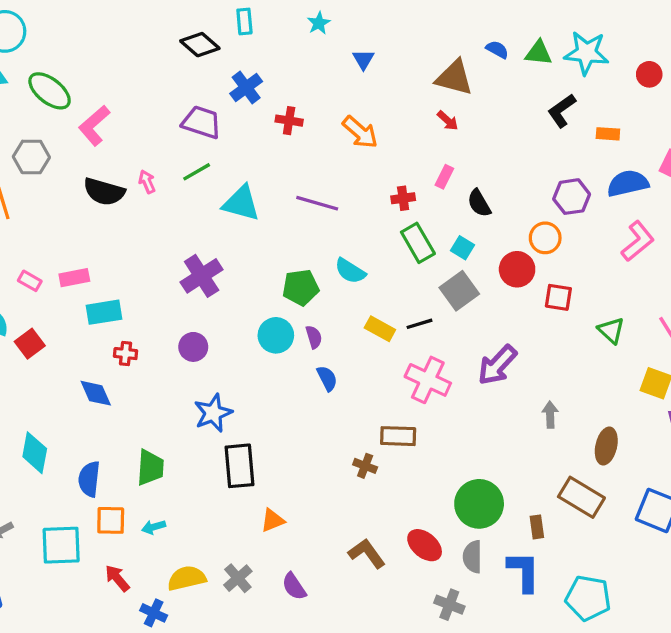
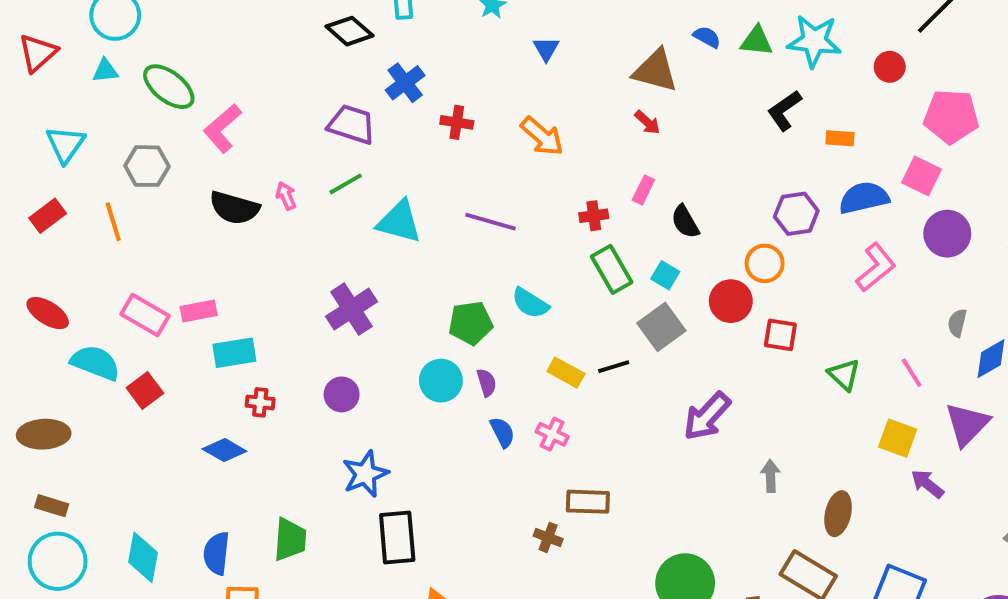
pink rectangle: (30, 281) -> (145, 315), size x1.6
pink cross: (428, 380) -> (552, 434), moved, size x0.6
blue diamond: (96, 393) -> (224, 450), turned -36
cyan diamond: (35, 453) -> (143, 557), moved

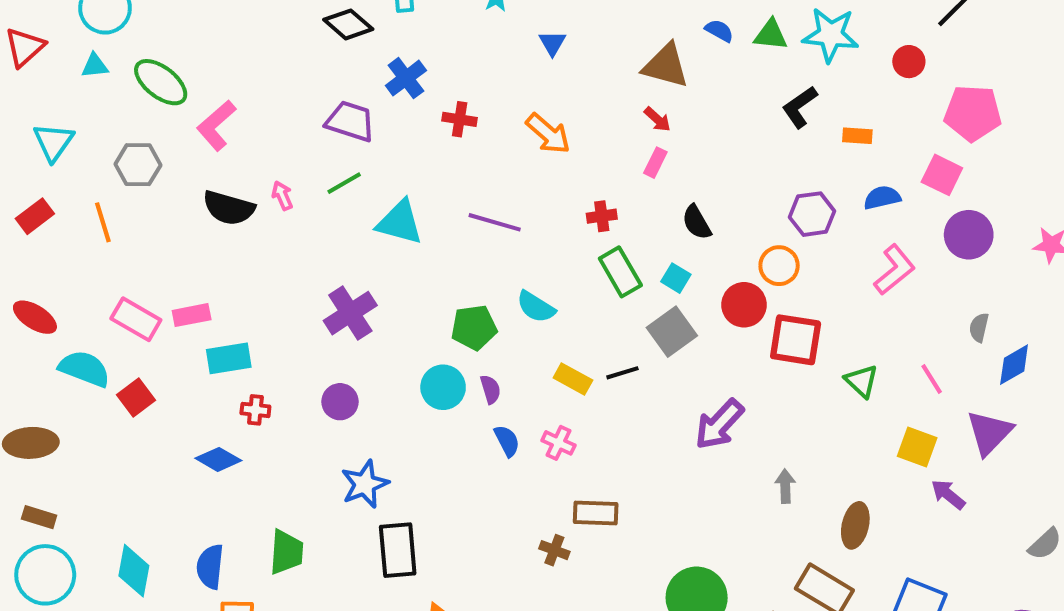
pink rectangle: (643, 190) -> (655, 163), moved
blue semicircle: (864, 198) -> (882, 198), size x0.7
red square: (780, 335) -> (796, 340), size x1.5

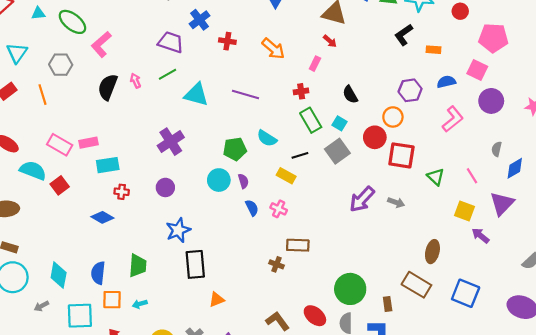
pink rectangle: (655, 163) -> (315, 64), moved
black semicircle: (229, 208) -> (108, 87), turned 95
black line: (622, 373) -> (300, 155), moved
gray arrow: (785, 486) -> (396, 202), moved, turned 112

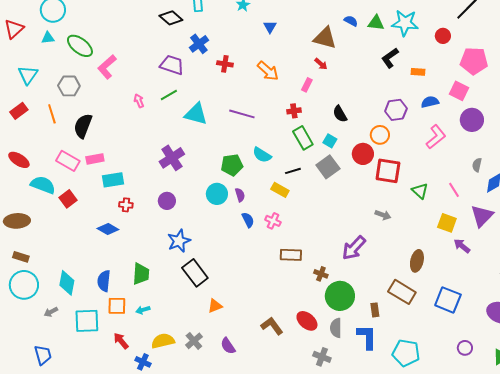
black semicircle: (108, 87) -> (83, 126), moved
purple arrow: (362, 199) -> (354, 248), moved
black rectangle: (195, 264) -> (195, 273), turned -32
brown cross: (276, 264) -> (321, 274), moved

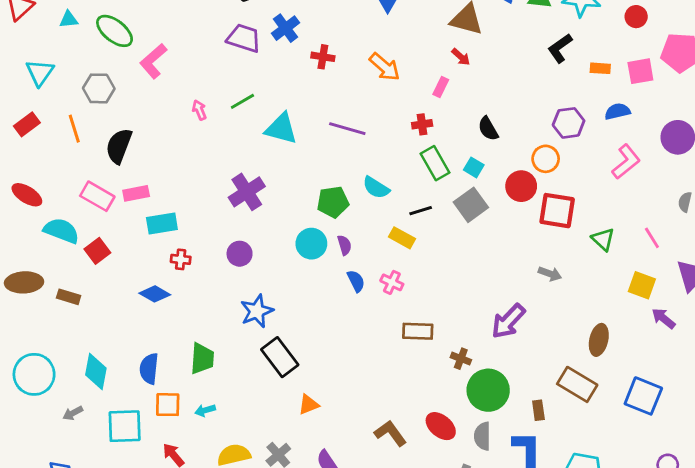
purple trapezoid: (172, 65) -> (244, 38), moved
pink square: (459, 91) -> (640, 71), moved, turned -36
brown rectangle: (21, 257) -> (69, 297), moved

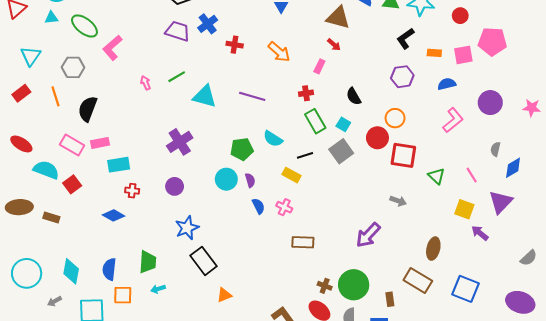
purple hexagon: (569, 123) -> (402, 77), moved
brown cross: (461, 359) -> (325, 286), moved
cyan arrow: (205, 410) -> (158, 289), moved

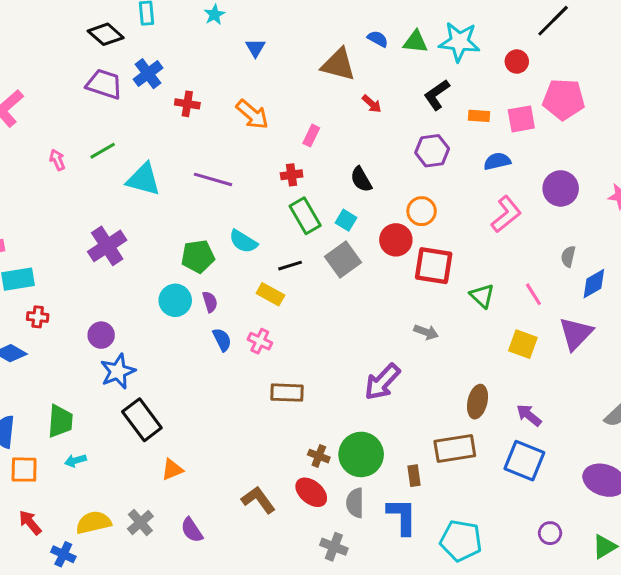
red arrow: (334, 45) -> (372, 104), moved
purple circle: (175, 186) -> (101, 335), moved
purple arrow: (480, 233) -> (529, 415), moved
brown rectangle: (418, 281) -> (455, 448), turned -40

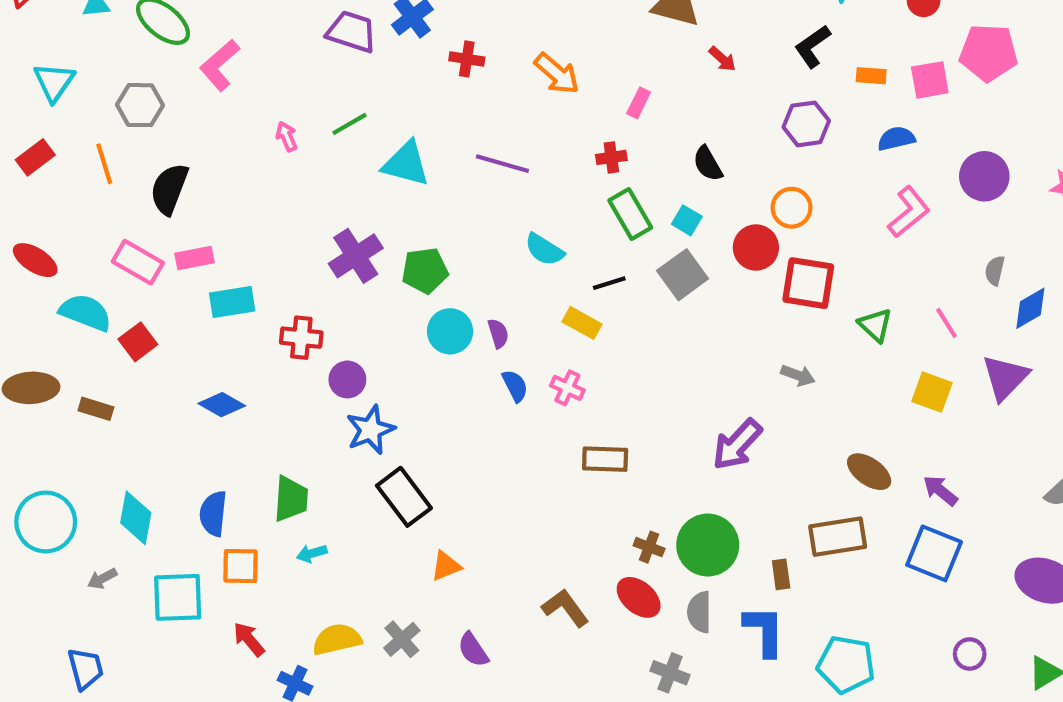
green pentagon: (198, 256) -> (425, 271), moved
red cross: (38, 317) -> (301, 338), moved, size x1.4
brown ellipse: (477, 402) -> (869, 472), turned -68

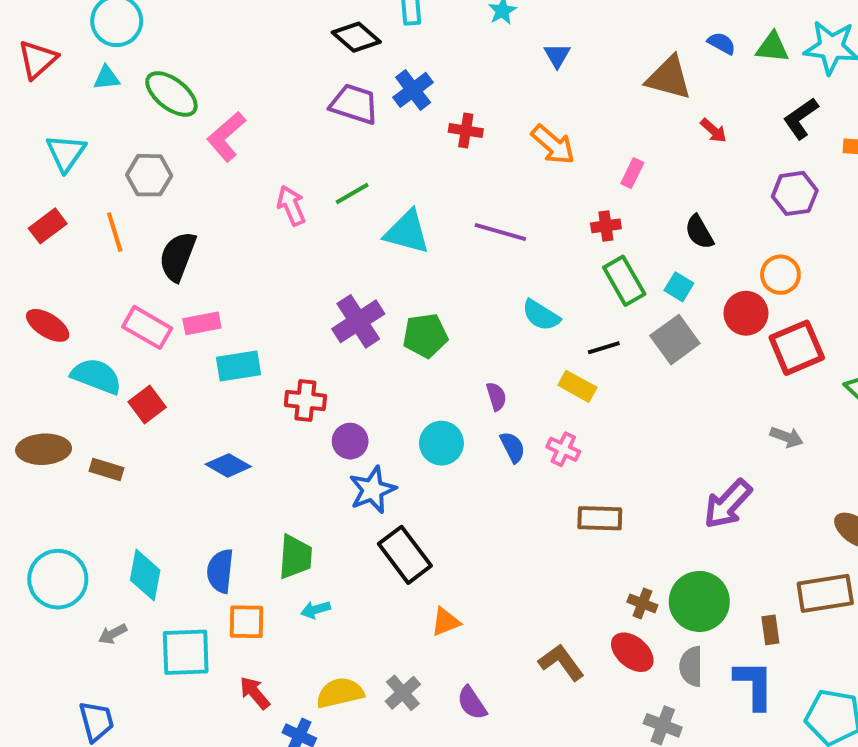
pink arrow: (287, 136) -> (291, 206), size x1.4
red square: (808, 283) -> (797, 348), turned -32
cyan circle: (450, 331) -> (441, 443), moved

